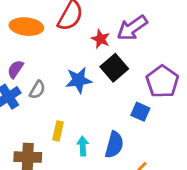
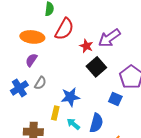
purple semicircle: (15, 69) -> (31, 60), moved
blue star: (79, 80) -> (70, 97), moved
cyan arrow: (83, 146) -> (73, 124), turned -48

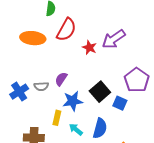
purple semicircle: (31, 60) -> (61, 79), moved
black square: (96, 67) -> (100, 92), moved
gray semicircle: (40, 83) -> (41, 86), turned 56

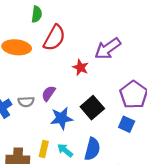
red star: (89, 48) -> (80, 67), moved
blue square: (120, 103) -> (127, 124), moved
yellow rectangle: (57, 118) -> (44, 149), moved

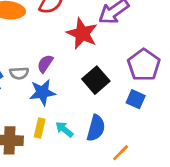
red star: (80, 67) -> (82, 33), size x1.6
blue star: (62, 118) -> (42, 92), moved

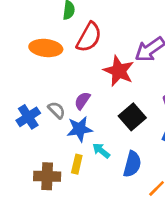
gray semicircle: (19, 73) -> (57, 110), turned -132
cyan arrow: (64, 129) -> (101, 151), moved

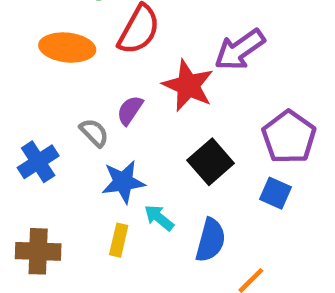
purple semicircle: (82, 101) -> (130, 110), moved
gray semicircle: (57, 110) -> (94, 133), moved
brown cross: (47, 176) -> (38, 251), moved

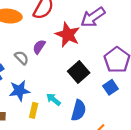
blue star: (123, 182) -> (19, 91), moved
blue square: (275, 193) -> (110, 87), turned 32

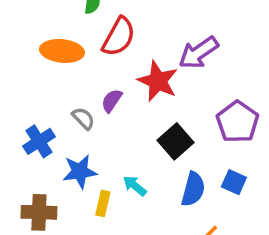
blue square: (110, 87) -> (234, 182), moved, turned -32
blue semicircle: (79, 110) -> (193, 189), moved

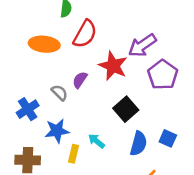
purple pentagon: (238, 122) -> (163, 75), moved

